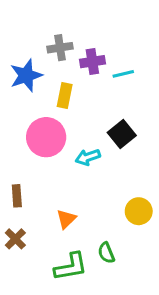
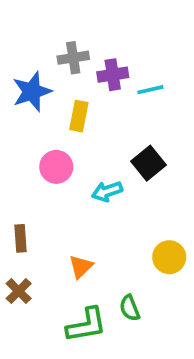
pink circle: (46, 137) -> (56, 167), size x0.7

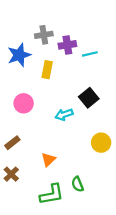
pink circle: (56, 167) -> (24, 103), moved
brown rectangle: (21, 238) -> (12, 143), turned 56
yellow circle: (169, 257) -> (101, 143), moved

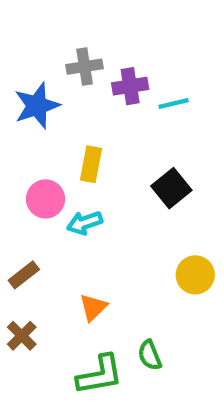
yellow rectangle: (47, 70) -> (91, 164), moved
cyan arrow: (64, 115) -> (85, 223), moved

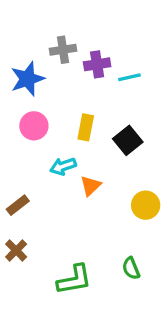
yellow rectangle: (91, 164) -> (86, 127), moved
pink circle: (46, 199) -> (34, 126), moved
orange triangle: (93, 307) -> (91, 186), moved
green semicircle: (150, 355) -> (131, 268), moved

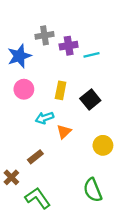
brown rectangle: (18, 205) -> (35, 157), moved
green semicircle: (131, 268) -> (93, 190), size x1.5
green L-shape: (74, 280) -> (38, 198), moved, turned -115

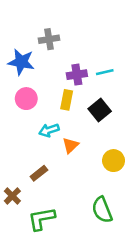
purple cross: (69, 46) -> (77, 75), moved
cyan line: (91, 55) -> (105, 72), moved
blue star: (19, 56) -> (21, 62), turned 30
green L-shape: (38, 198) -> (41, 219), turned -65

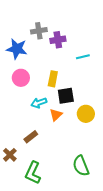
purple cross: (77, 75) -> (58, 40), moved
black square: (100, 110) -> (66, 96), moved, turned 30
yellow circle: (114, 161) -> (86, 114), moved
green L-shape: (41, 219) -> (33, 173), turned -55

